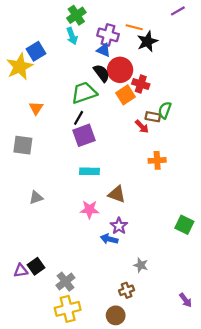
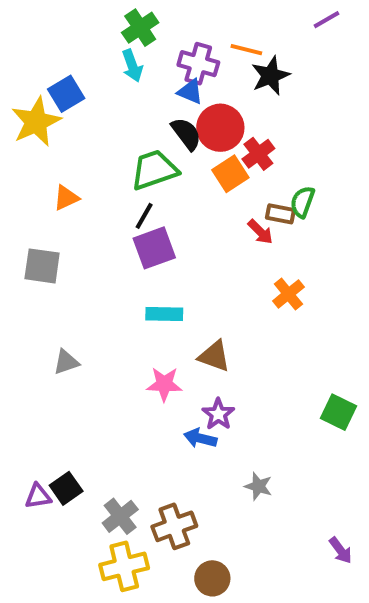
red cross: (141, 84) -> (258, 154), turned 35
orange triangle: (36, 108) -> (66, 198), turned 32
orange cross: (157, 160) -> (288, 294), turned -35
brown cross: (127, 290) -> (174, 526), moved, size x1.5

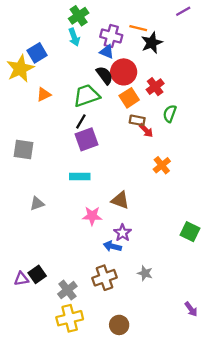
red cross: (258, 154) -> (155, 87), moved
orange triangle: (66, 198) -> (44, 94), moved
brown rectangle: (280, 214) -> (137, 120), moved
cyan rectangle: (164, 314) -> (80, 177), moved
brown cross: (174, 526) -> (105, 278), moved

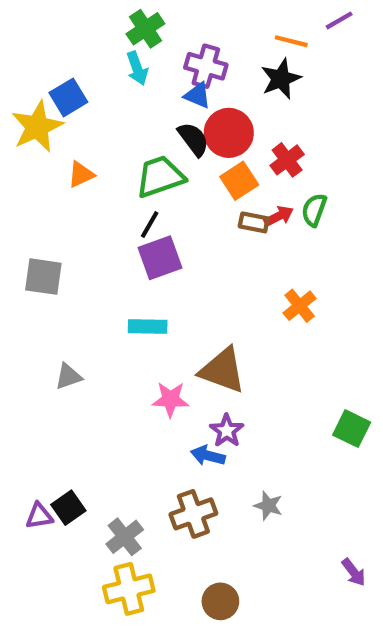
orange line: (138, 28) -> (291, 41), moved
red arrow: (146, 130) -> (279, 216), moved, turned -72
brown triangle: (120, 200) -> (223, 370), size x1.4

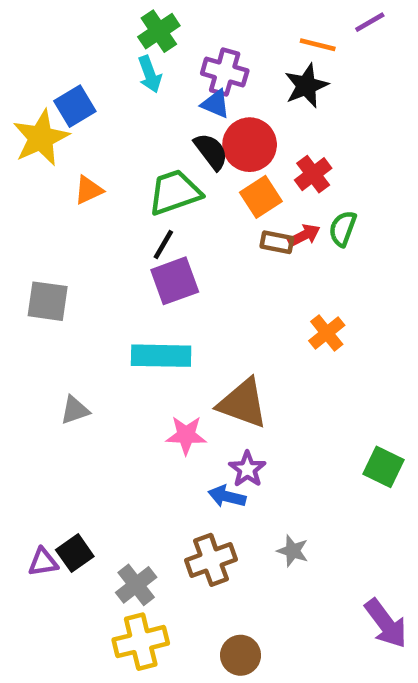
cyan rectangle: (148, 327) -> (161, 356), size x1.4
purple arrow: (354, 572) -> (386, 623), size x1.6

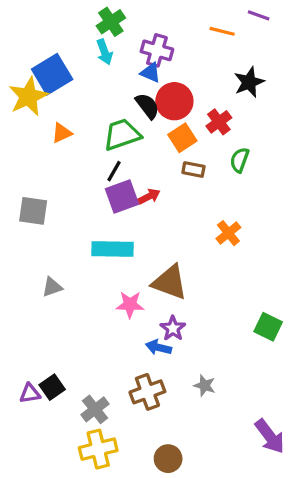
purple line: (370, 22) -> (259, 15), turned 50
black star: (306, 86) -> (249, 82), moved
blue square: (75, 106) -> (52, 74), size x1.4
red arrow: (304, 235) -> (149, 197), moved

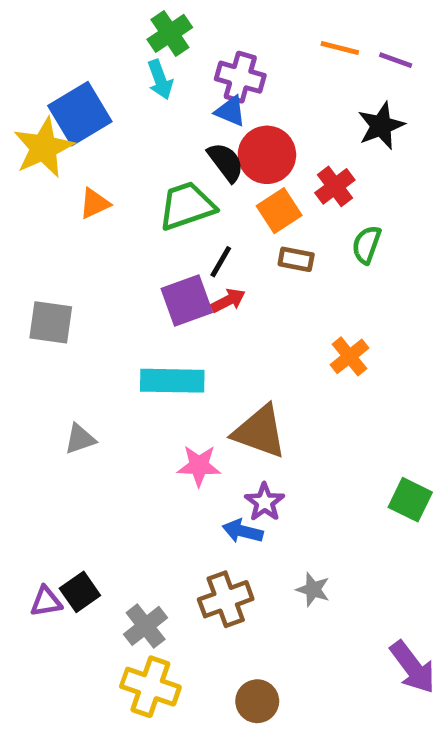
purple line: (259, 15) -> (396, 60), moved
black line: (114, 171) -> (221, 262), moved
yellow cross: (98, 449) -> (150, 687), turned 33

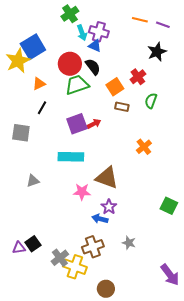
cyan arrow: (160, 80) -> (82, 33), moved
red circle: (267, 155) -> (70, 64), moved
black line: (221, 262) -> (42, 108), moved
yellow cross: (150, 687) -> (75, 267), moved

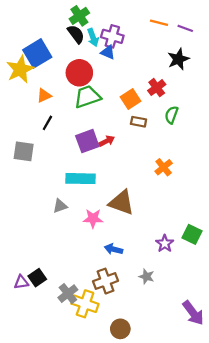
black semicircle: (93, 67) -> (76, 34), moved
gray triangle: (33, 181) -> (60, 206), moved
purple star: (109, 207) -> (165, 243), moved

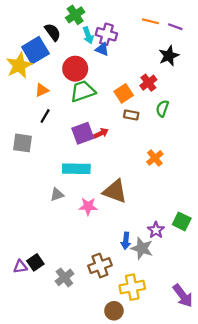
black semicircle: (76, 34) -> (53, 32), moved
blue arrow: (113, 249) -> (126, 241), moved, turned -98
gray star: (146, 276) -> (142, 248), moved, size x1.5
yellow cross: (85, 304) -> (132, 287), moved, turned -30

